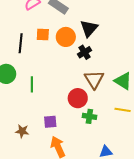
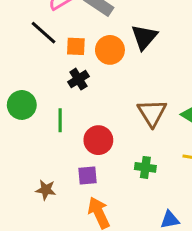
black line: (21, 43) -> (44, 33), moved, turned -54
black cross: (85, 52) -> (78, 79), moved
red circle: (78, 98) -> (98, 140), moved

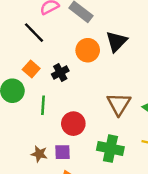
orange square: (76, 46) -> (31, 69), moved, turned 35
green cross: (145, 167) -> (110, 149), size x1.5
brown star: (46, 190) -> (39, 154), moved

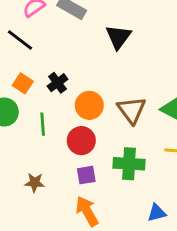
orange circle: (88, 50) -> (89, 105), moved
purple square: (63, 152) -> (86, 175), moved
brown star: (39, 154) -> (35, 183), moved

